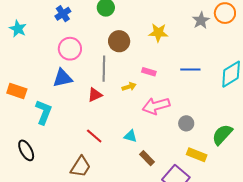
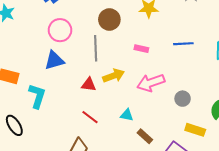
yellow arrow: (129, 87) -> (114, 76), moved, size x1.5
red triangle: (95, 95) -> (89, 85), moved, turned 35
black ellipse: (26, 150) -> (14, 125), moved

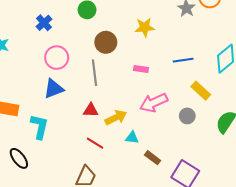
yellow arrow: (114, 76) -> (116, 118), moved
yellow rectangle: (195, 130) -> (201, 91), moved, turned 30

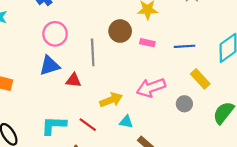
brown circle: (106, 42) -> (120, 31), moved
pink rectangle: (141, 69) -> (147, 43), moved
red triangle: (91, 110) -> (73, 80), moved
cyan L-shape: (39, 127) -> (54, 125), moved, turned -105

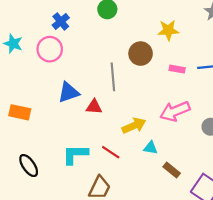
pink circle: (55, 34) -> (50, 49), moved
pink rectangle: (147, 43) -> (177, 69), moved

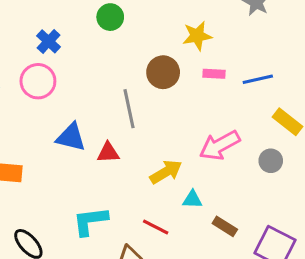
pink rectangle: (177, 69) -> (214, 74), moved
blue triangle: (69, 92) -> (71, 137), turned 40
red line: (111, 152) -> (156, 227), moved

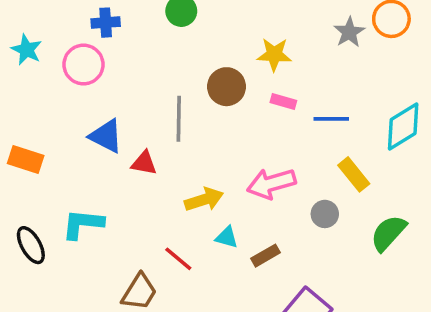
blue cross: (49, 41) -> (106, 23), turned 30
cyan L-shape: (90, 221) -> (83, 224), moved
brown rectangle: (225, 226) -> (265, 256), moved, turned -75

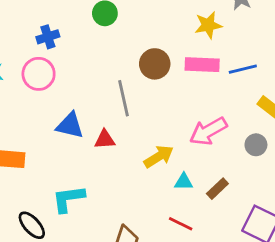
yellow star: (274, 54) -> (208, 25), moved
pink rectangle: (283, 101) -> (202, 65), size x1.6
red line: (178, 259) -> (181, 224), moved

